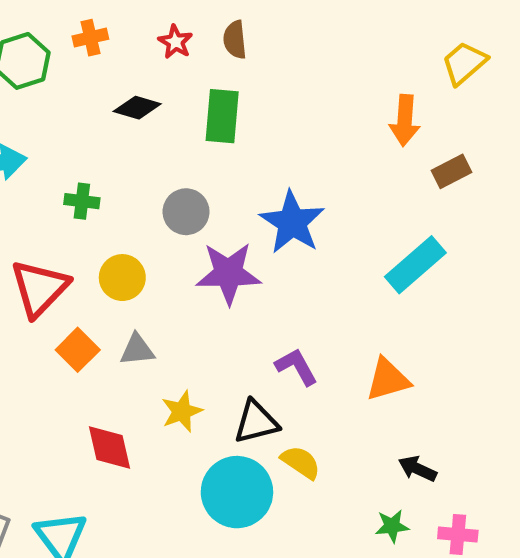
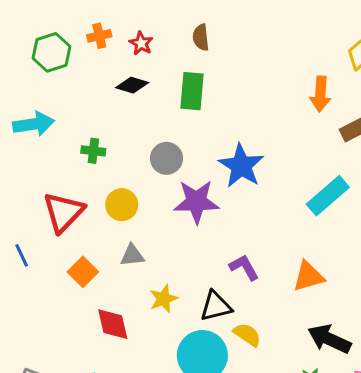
red star: (175, 42) -> (141, 43), moved
orange square: (78, 350) -> (83, 272), moved
black arrow: (417, 469) -> (329, 339), size x1.6

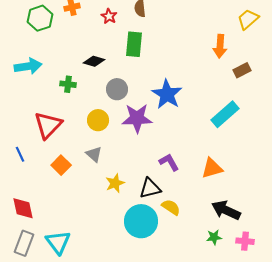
red star: (141, 43) -> (109, 16), moved
black diamond: (132, 85) -> (94, 61), moved
yellow circle: (122, 205) -> (98, 120), moved
gray triangle: (132, 255) -> (94, 154), turned 48
red diamond: (113, 324) -> (23, 208), moved

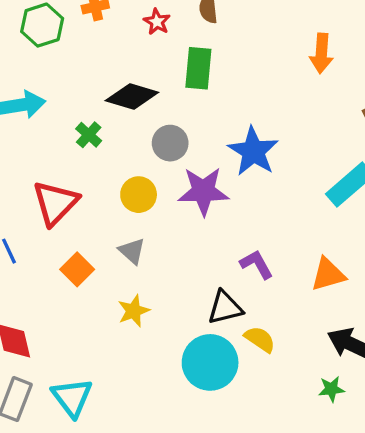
orange arrow: (220, 46) -> (321, 53), moved
black diamond: (94, 61) -> (132, 97), size x1.4
green cross: (68, 84) -> (89, 135), turned 35
yellow star: (115, 183) -> (134, 311), moved

